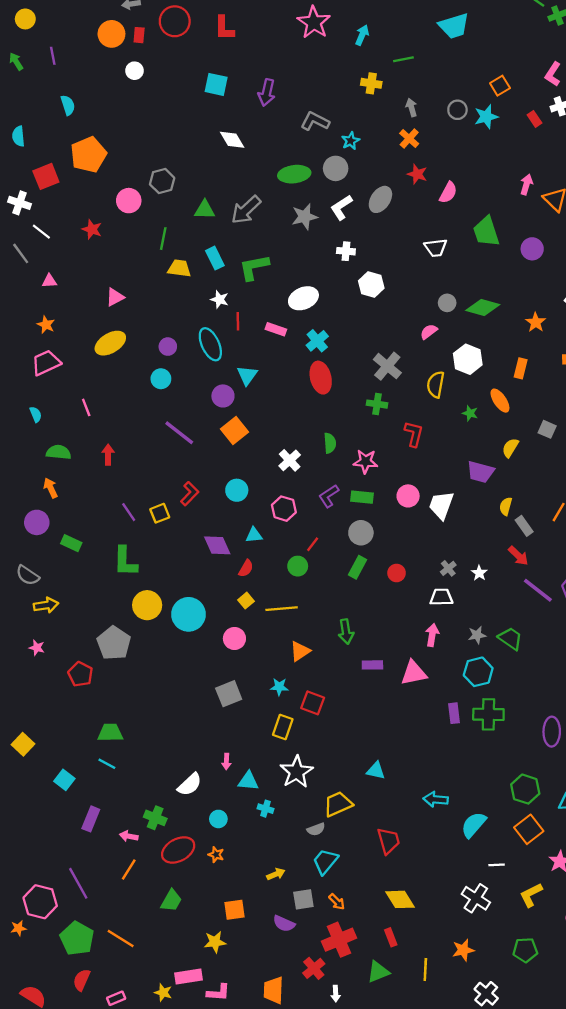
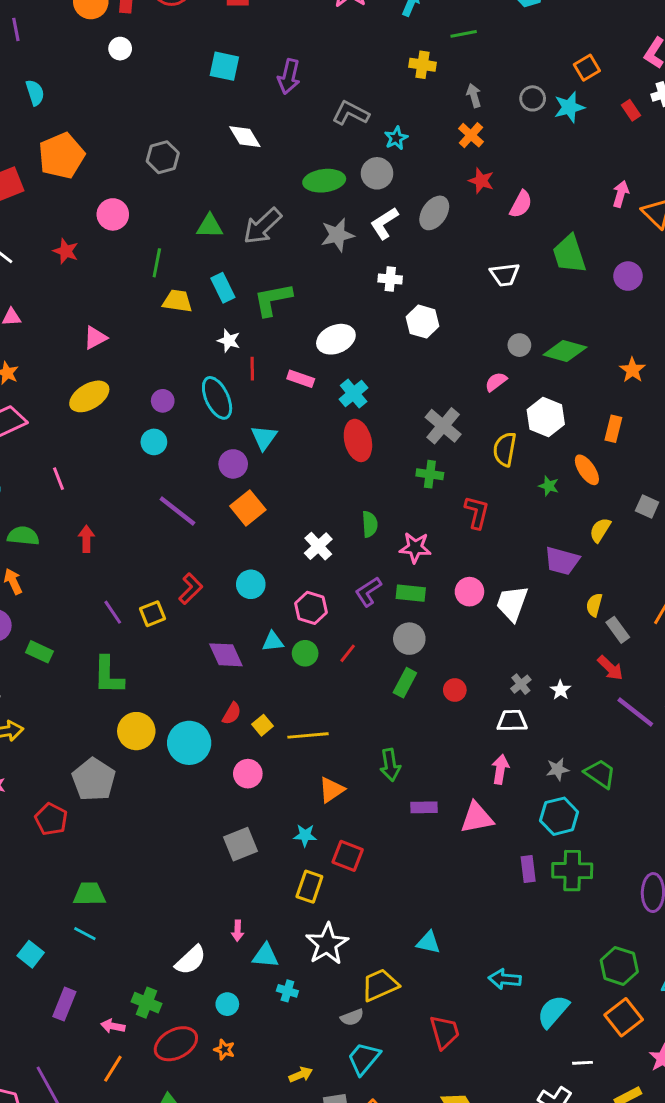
gray hexagon: (162, 181) -> (163, 157), moved
green circle: (298, 566) -> (305, 653), moved
red semicircle: (246, 568) -> (232, 713), moved

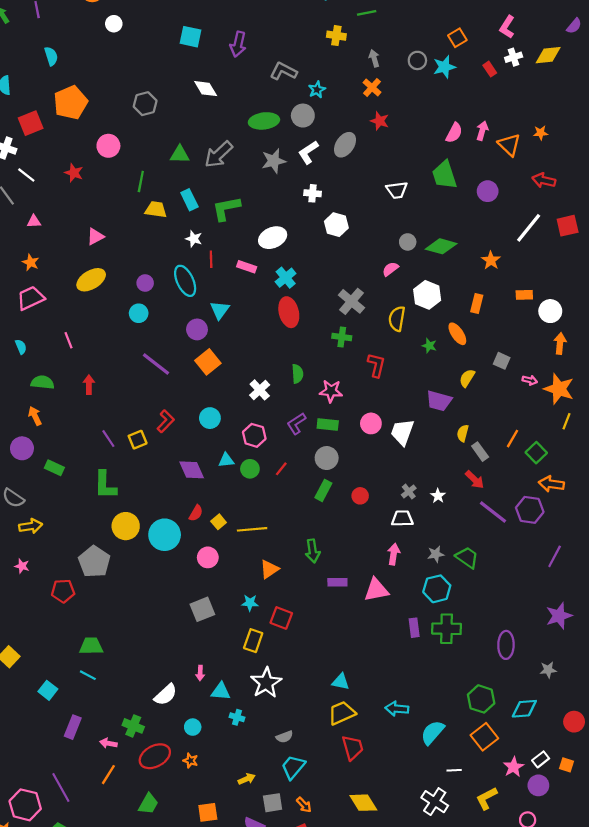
pink semicircle: (521, 204) -> (454, 133), moved
red pentagon: (51, 819) -> (63, 591), turned -30
yellow trapezoid: (380, 985) -> (342, 713), moved

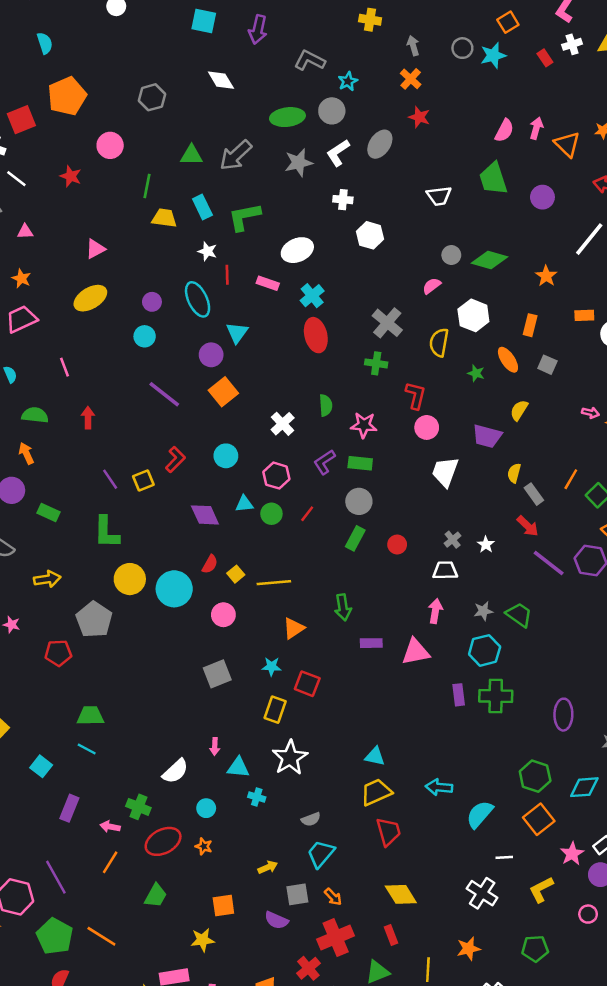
gray square: (502, 361) -> (547, 365), moved
pink circle: (371, 423) -> (427, 427), moved
yellow arrow: (31, 526) -> (47, 579), moved

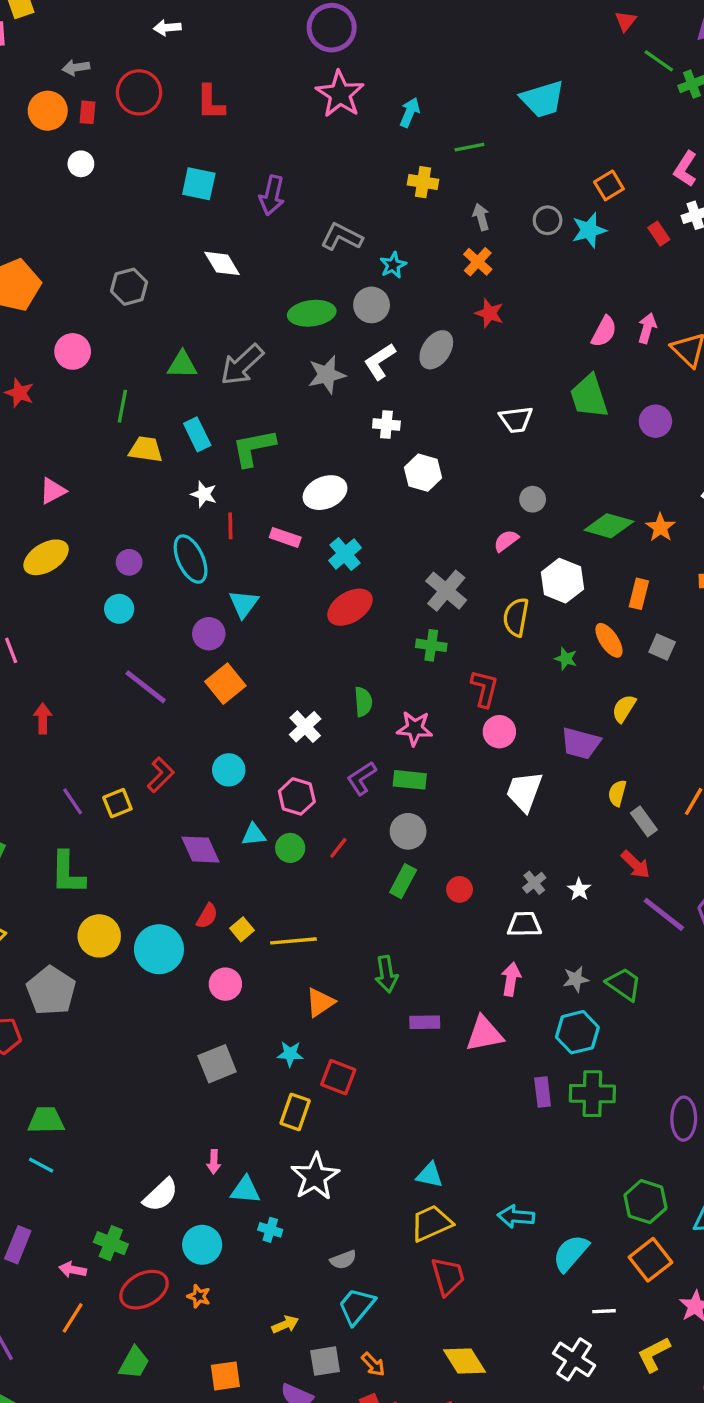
green diamond: (490, 260) -> (609, 526), moved
red ellipse: (316, 335) -> (350, 607), turned 72
cyan circle: (206, 808) -> (202, 1245), size x1.5

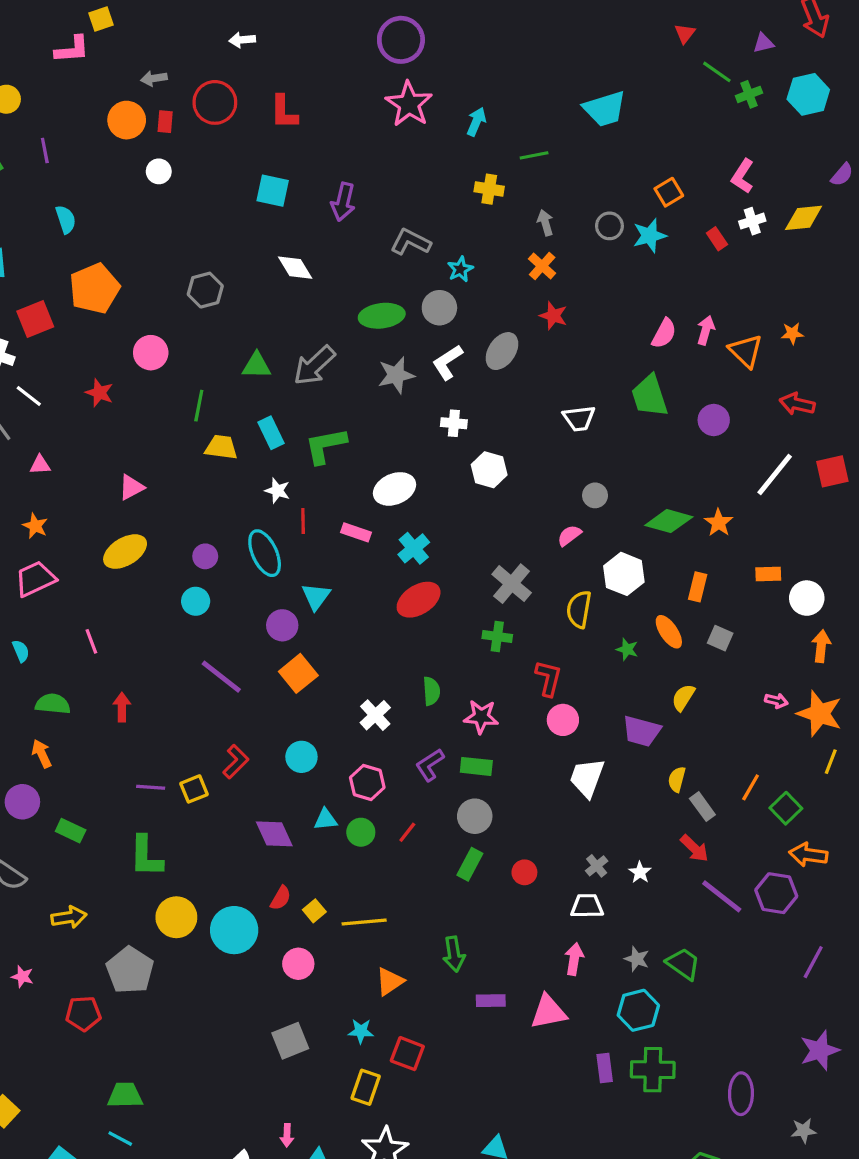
purple line: (73, 801) -> (151, 787), turned -52
gray star: (576, 979) -> (637, 959), turned 30

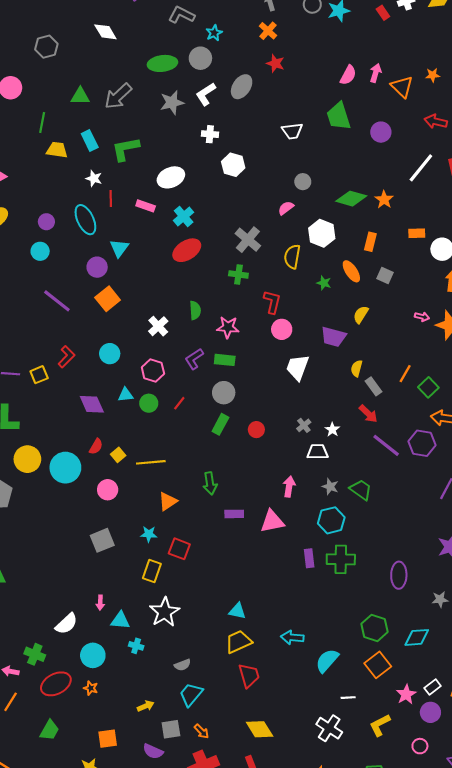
white trapezoid: (587, 906) -> (318, 452), moved

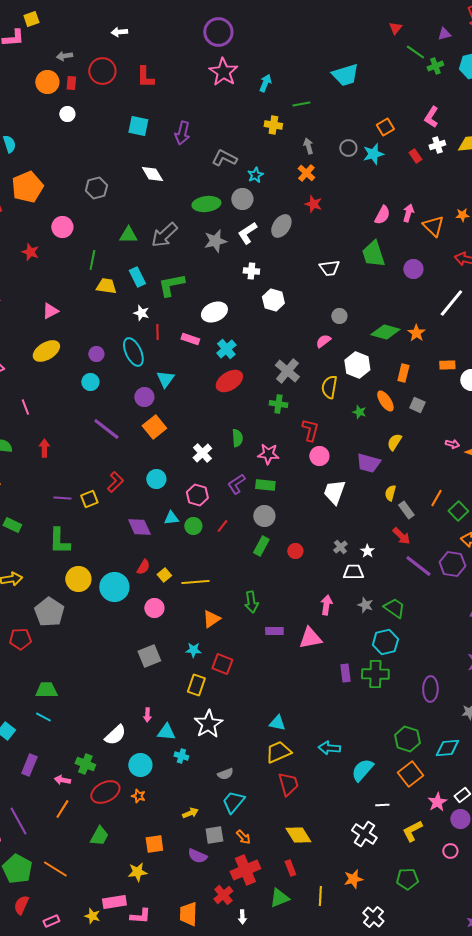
cyan hexagon: (331, 520) -> (385, 642), moved

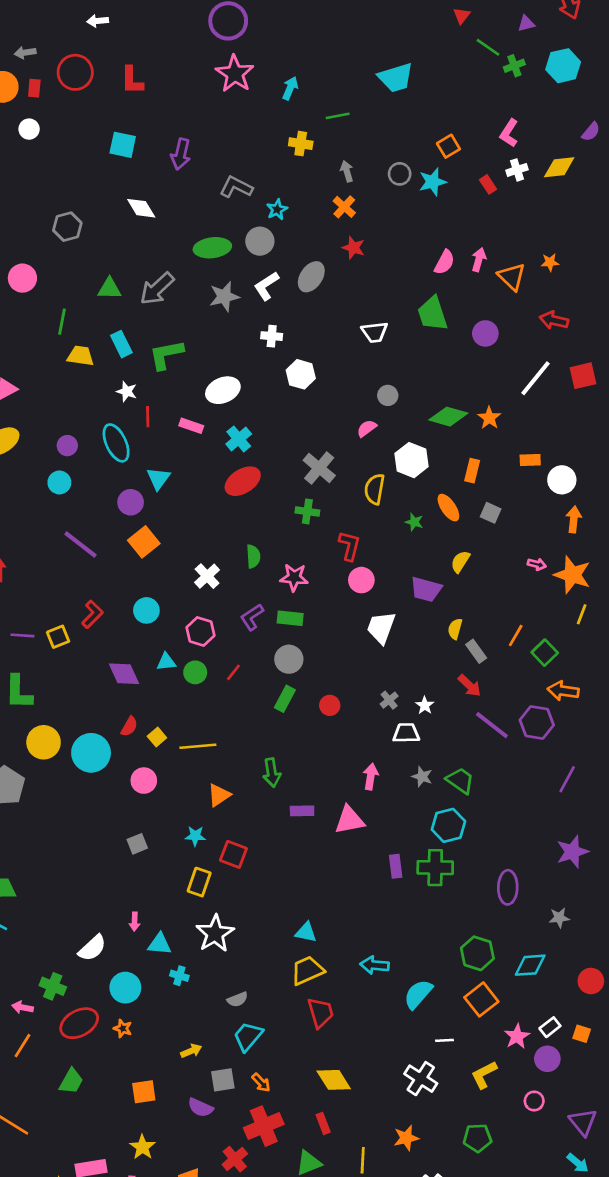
gray square: (149, 656) -> (137, 844), size x0.7
yellow star: (137, 872) -> (142, 1147), moved, turned -30

